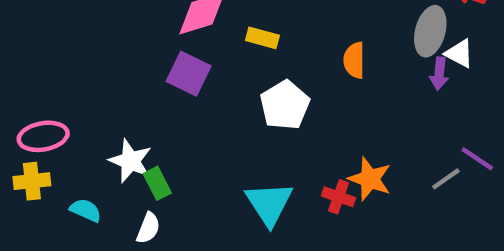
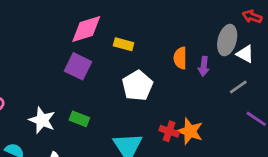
purple arrow: (439, 74) -> (204, 66), moved
gray line: (446, 179) -> (238, 87), moved
green rectangle: (157, 183) -> (79, 119), moved, turned -42
red cross: (339, 197) -> (169, 131), moved

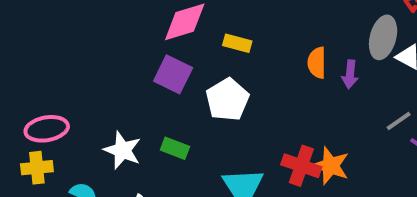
white pentagon: (137, 86) -> (227, 100), moved
gray line: (238, 87) -> (399, 121), moved
red cross: (169, 131) -> (301, 166), size x1.4

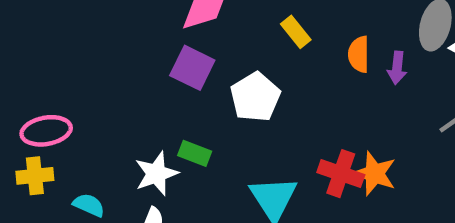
yellow rectangle: (237, 43) -> (296, 32), moved, turned 36
white star: (122, 150) -> (156, 174), moved, turned 30

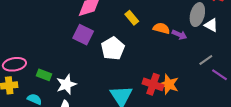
orange semicircle: (359, 54) -> (161, 28), turned 105
purple arrow: (397, 68) -> (179, 35), turned -72
green rectangle: (195, 153) -> (44, 75), moved

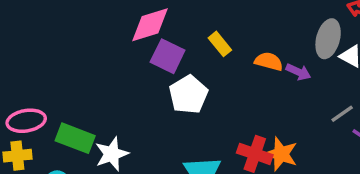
purple square: (83, 35) -> (168, 56), moved
green rectangle: (44, 75) -> (75, 138), size x1.5

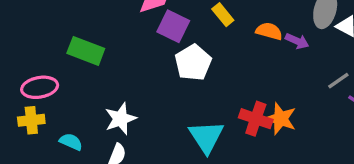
green rectangle: (75, 138) -> (86, 51), moved

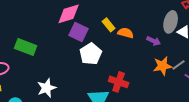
orange semicircle: (269, 31) -> (126, 33), moved
red cross: (256, 119) -> (119, 82), moved
orange star: (281, 119) -> (163, 66), moved, turned -30

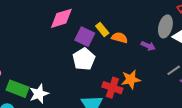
purple square: (79, 32) -> (85, 37), moved
green rectangle: (26, 47) -> (18, 89), moved
orange star: (163, 66) -> (131, 79), moved

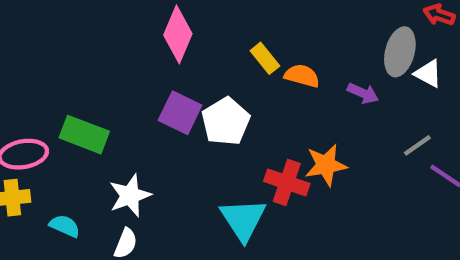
pink diamond: (61, 18) -> (178, 34), turned -50
purple square: (85, 37) -> (180, 113), moved
green rectangle: (18, 89) -> (84, 135), moved

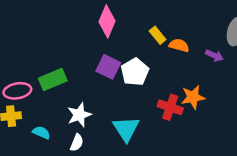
green rectangle: (84, 135) -> (53, 79), turned -44
cyan triangle: (243, 219) -> (126, 129), moved

